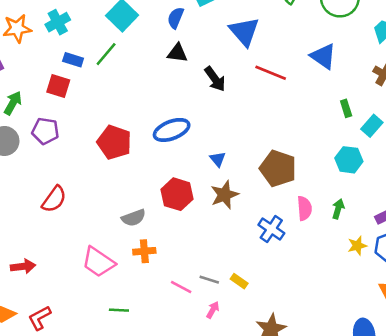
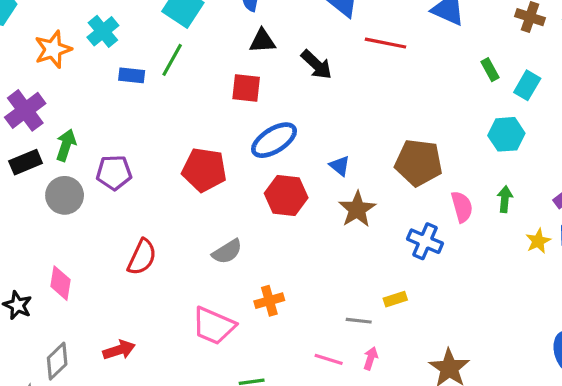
red square: (58, 86) -> (246, 88), moved
red hexagon: (177, 194) -> (286, 195), moved
gray semicircle: (134, 218) -> (227, 252), moved
yellow rectangle: (239, 281) -> (395, 299), moved, turned -42
pink line: (181, 287) -> (329, 359), moved

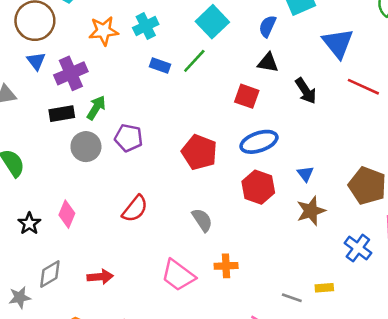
gray semicircle: (227, 252) -> (202, 220), turned -105

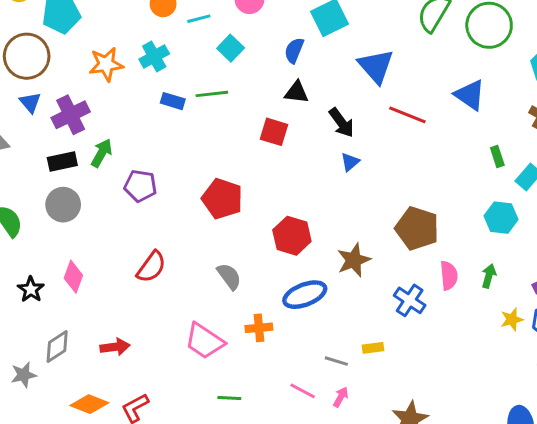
cyan square: (212, 22) -> (231, 48), size x0.7
green line: (194, 61) -> (212, 94), turned 44
blue ellipse: (259, 142) -> (305, 295), moved
gray circle: (86, 147) -> (63, 205), moved
blue triangle: (305, 174) -> (350, 162), moved, turned 30

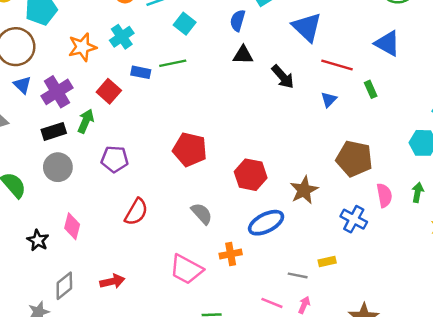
red square: (274, 132) -> (109, 91), moved, turned 30
green rectangle: (497, 157) -> (371, 89), moved
blue triangle: (350, 162) -> (329, 100), moved
purple pentagon: (140, 186) -> (115, 159), moved

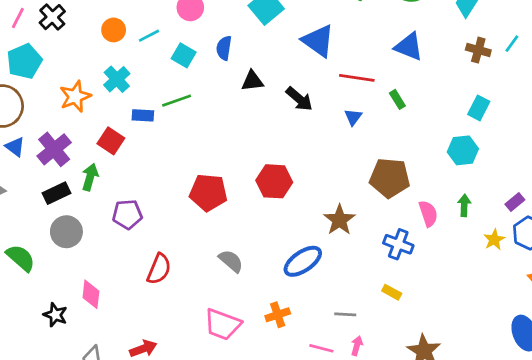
blue semicircle: (238, 20) -> (224, 48), moved
red hexagon: (251, 175) -> (274, 181), moved
orange cross: (231, 254) -> (278, 315), moved
yellow rectangle: (327, 261) -> (392, 292), moved, turned 49

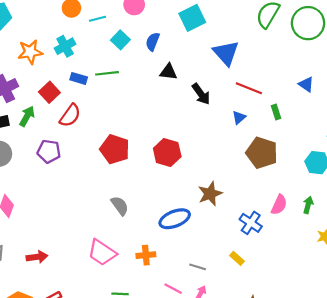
blue triangle: (409, 47) -> (306, 84), moved, size x0.7
brown pentagon: (390, 178) -> (262, 153), moved
pink semicircle: (428, 214) -> (279, 205), turned 30
red semicircle: (159, 269) -> (70, 115), moved

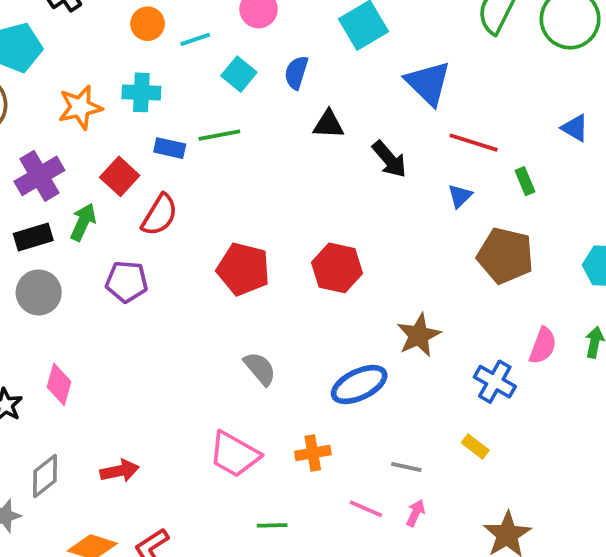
cyan cross: (65, 46) -> (141, 92), turned 36

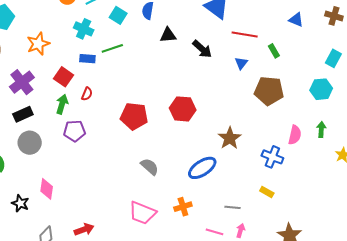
cyan cross: (141, 92) -> (84, 29), moved, turned 30
red semicircle: (160, 215) -> (87, 94), size x0.6
green arrow: (83, 222) -> (62, 104), moved

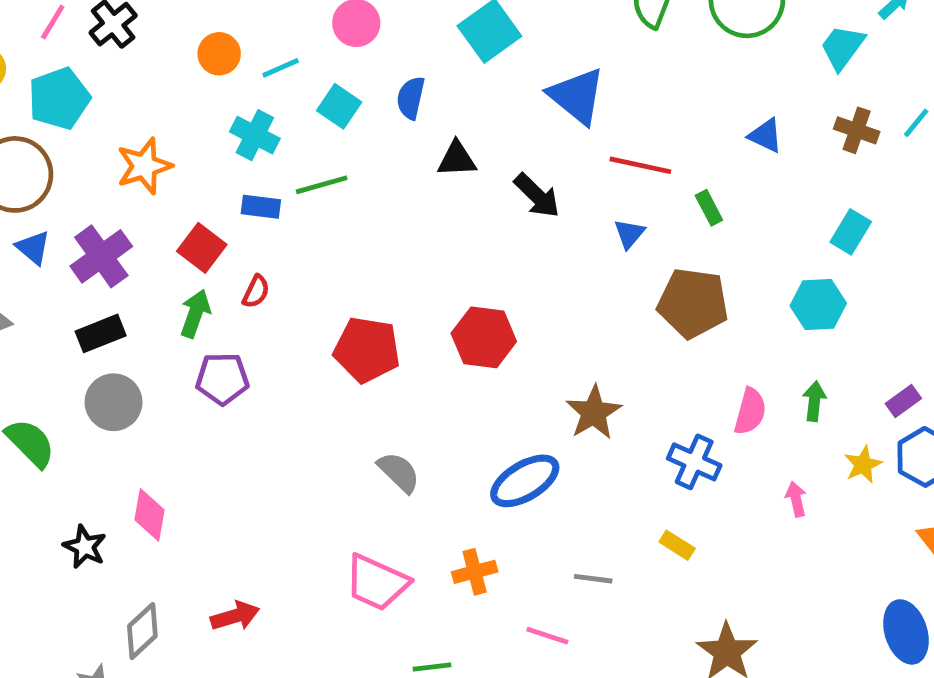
pink arrow: (240, 231) -> (796, 499), moved, turned -32

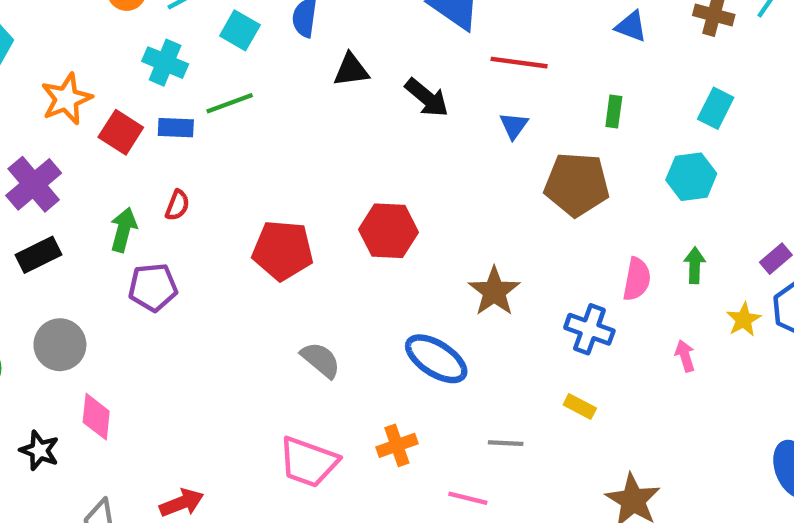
green rectangle: (709, 208) -> (614, 112), moved, turned 40
red square: (202, 248) -> (121, 132), moved
gray circle: (114, 402) -> (60, 345), moved
blue ellipse: (525, 481) -> (436, 359), turned 68

